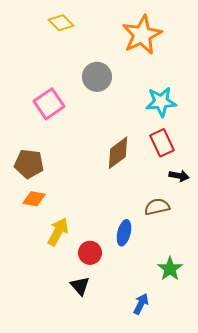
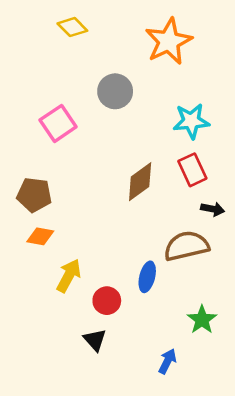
brown semicircle: (157, 207) -> (186, 246), size x1.5

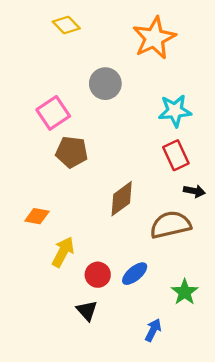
brown diamond: (140, 182) -> (122, 199), moved
brown pentagon: (34, 195) -> (72, 152), moved
blue ellipse: (147, 277) -> (135, 274), moved, turned 36

